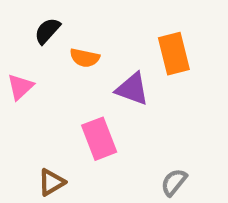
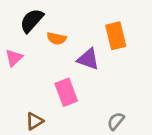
black semicircle: (47, 31) -> (32, 21), size x1.4

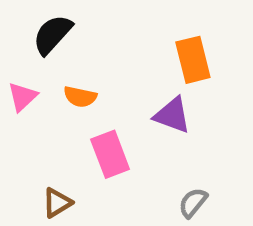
orange semicircle: (57, 38) -> (80, 97), moved
purple triangle: (88, 59) -> (172, 115), moved

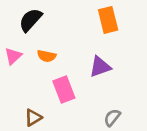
orange rectangle: (193, 60) -> (108, 20), moved
purple triangle: (172, 115) -> (100, 67), turned -40

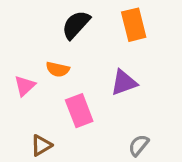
black semicircle: (30, 20) -> (76, 25), moved
pink triangle: (13, 56) -> (25, 86), moved

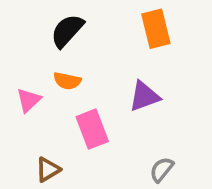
black semicircle: (76, 25) -> (67, 31), moved

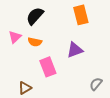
pink triangle: (29, 100) -> (15, 37), moved
gray semicircle: (162, 170) -> (96, 84), moved

